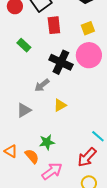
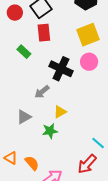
red rectangle: (54, 25) -> (44, 33), moved
yellow square: (88, 28) -> (88, 35), size x1.6
pink circle: (89, 55) -> (89, 62), size x0.7
green star: (47, 142) -> (50, 131), moved

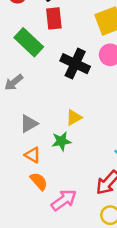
green rectangle: (24, 52) -> (29, 42), size x1.6
gray arrow: (42, 92) -> (14, 82), moved
orange triangle: (11, 158) -> (33, 155), moved

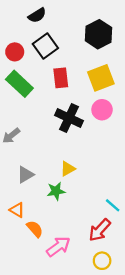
red rectangle: (54, 18) -> (61, 78), moved
green rectangle: (29, 42) -> (19, 84), moved
orange triangle: (33, 155) -> (17, 210), moved

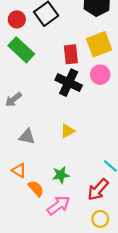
red rectangle: (61, 78) -> (71, 54), moved
gray triangle: (25, 175) -> (27, 137), turned 42
green star: (56, 191) -> (61, 175), moved

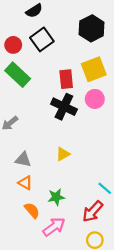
orange triangle: (19, 170) -> (25, 183), moved

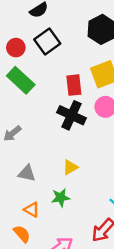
orange triangle: (25, 183) -> (32, 210), moved
green star: (56, 197) -> (61, 198), moved
orange semicircle: (32, 210) -> (22, 234), moved

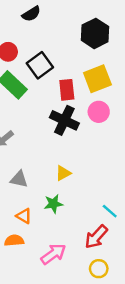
black square: (47, 42) -> (40, 65), moved
orange semicircle: (22, 234) -> (14, 240), turned -54

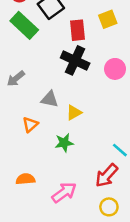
yellow square: (97, 79) -> (108, 19), size x0.7
pink circle: (99, 112) -> (115, 69), moved
gray triangle: (19, 179) -> (50, 99), moved
orange triangle: (24, 216) -> (30, 125), moved, turned 49

